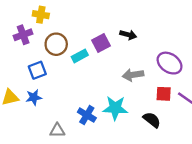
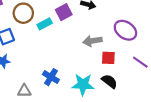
red square: (164, 94) -> (108, 58), moved
cyan star: (115, 108) -> (83, 85), moved

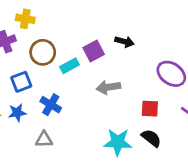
gray arrow: (92, 41) -> (108, 87), moved
blue cross: (51, 77) -> (51, 105), moved
gray triangle: (24, 91) -> (44, 139), moved

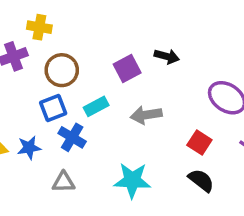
cyan rectangle: (69, 66) -> (96, 106), moved
blue square: (21, 82) -> (53, 108), moved
red square: (150, 109) -> (199, 142), turned 30
cyan star: (118, 142) -> (132, 180), moved

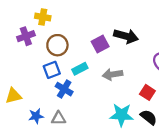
black arrow: (167, 56) -> (126, 36), size x1.5
blue star: (29, 148) -> (36, 116), moved
cyan star: (132, 180) -> (122, 115), moved

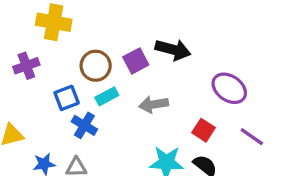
yellow cross: (43, 17) -> (54, 22), size x1.5
purple cross: (26, 36) -> (26, 66), moved
brown circle: (57, 45) -> (96, 66), moved

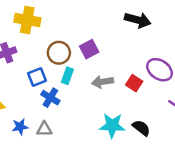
black arrow: (173, 50) -> (138, 20), moved
cyan rectangle: (107, 96) -> (67, 76), turned -42
red square: (203, 130) -> (134, 83), moved

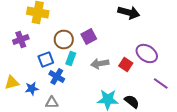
blue star: (20, 127) -> (32, 88), moved

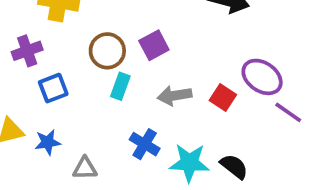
blue square: (46, 60) -> (53, 88), moved
blue cross: (57, 76) -> (145, 144), moved
purple line: (161, 84) -> (288, 112), moved

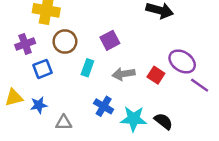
brown circle: (107, 51) -> (65, 42), moved

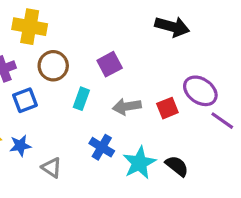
red square: (156, 75) -> (167, 108), turned 35
cyan star: (134, 119) -> (139, 163), turned -30
gray triangle: (64, 123) -> (52, 168), turned 35

